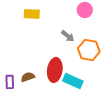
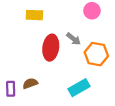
red ellipse: (55, 70) -> (51, 48), moved
cyan rectangle: (73, 81) -> (79, 88), turned -54

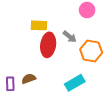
yellow rectangle: (34, 15) -> (39, 25), moved

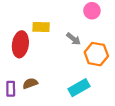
red ellipse: (48, 45) -> (20, 44), moved

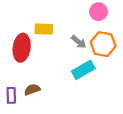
orange hexagon: (96, 54) -> (103, 44), moved
cyan rectangle: (79, 88) -> (83, 70), moved

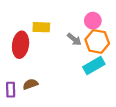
pink circle: (98, 12) -> (93, 21), moved
cyan rectangle: (83, 70) -> (94, 66), moved

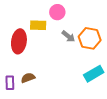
pink circle: (93, 21) -> (57, 12), moved
cyan rectangle: (94, 66) -> (94, 74), moved

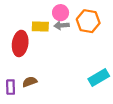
gray arrow: (68, 36) -> (62, 25), moved, turned 136
orange hexagon: (90, 38) -> (88, 21), moved

